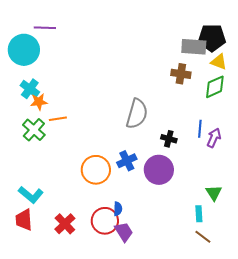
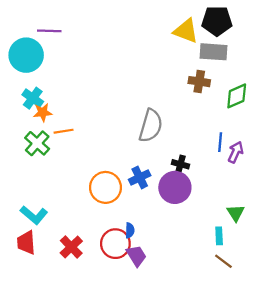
black pentagon: (212, 38) -> (217, 21), moved
yellow triangle: (219, 62) -> (186, 31), moved, size x1.4
black cross: (169, 139) -> (180, 164), moved

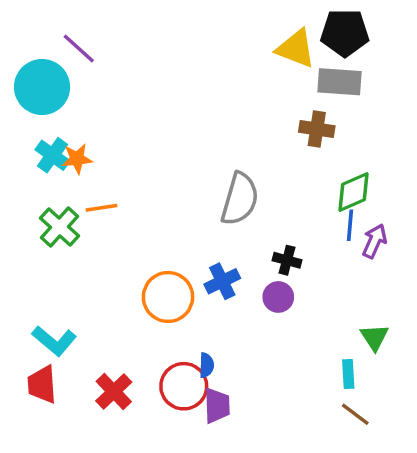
purple line: (49, 31) -> (79, 48), turned 40
green diamond: (237, 96) -> (354, 192), moved
orange star: (43, 112) -> (77, 159), moved
purple circle: (175, 187) -> (278, 297), size x0.6
purple trapezoid: (136, 256) -> (217, 405), turned 30

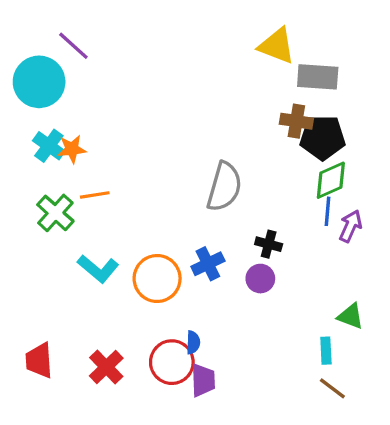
black pentagon: (345, 33) -> (323, 138), moved
green triangle: (375, 337) -> (350, 316), turned -36
cyan L-shape: (54, 341) -> (98, 269), moved

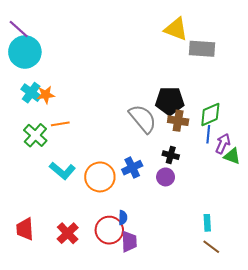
purple line: (73, 46) -> (19, 29), moved
brown cross: (296, 121) -> (178, 121), moved
black pentagon: (323, 138) -> (170, 101), moved
gray semicircle: (224, 187) -> (143, 119), turned -56
green triangle: (350, 316) -> (232, 156), moved

